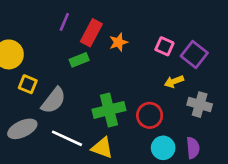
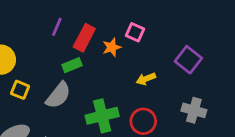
pink square: (164, 46) -> (135, 32), moved
yellow arrow: (174, 82) -> (146, 79), moved
gray semicircle: (53, 100) -> (58, 95), moved

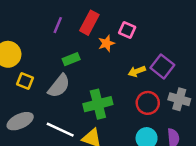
red rectangle: (84, 38) -> (89, 23), moved
purple square: (188, 60) -> (162, 66), moved
red circle: (143, 121) -> (148, 103), moved

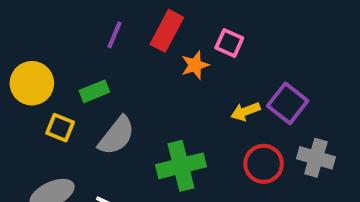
green rectangle: (71, 59) -> (94, 91), moved

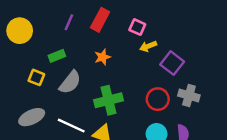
orange star: (195, 65) -> (102, 57), moved
yellow circle: (32, 83) -> (20, 31), moved
yellow arrow: (245, 111) -> (148, 46), moved

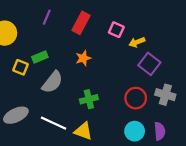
purple line: (69, 22) -> (47, 17), moved
yellow arrow: (148, 46) -> (137, 42), moved
yellow square: (36, 77) -> (21, 67), moved
green cross: (108, 100) -> (89, 99), size x0.7

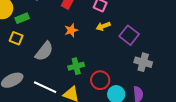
yellow arrow: (137, 42) -> (103, 26), moved
green rectangle: (40, 57) -> (22, 18), moved
red circle: (136, 98) -> (100, 80), moved

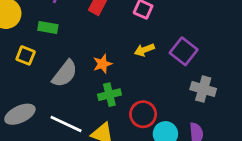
green rectangle: (22, 18) -> (48, 27), moved, turned 32
yellow arrow: (103, 26) -> (144, 50), moved
orange star: (71, 30) -> (102, 64), moved

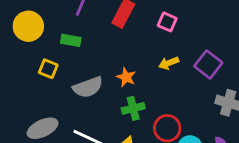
orange star: (102, 64) -> (126, 77), turned -30
gray semicircle: (65, 74) -> (88, 87), turned 32

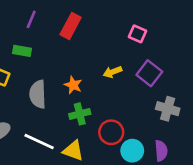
pink square: (167, 22) -> (137, 34), moved
gray semicircle: (88, 87) -> (38, 94), turned 108

